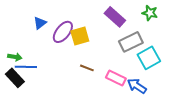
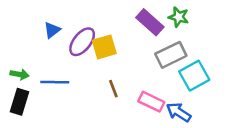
green star: (150, 13) -> (179, 17), moved
blue line: (26, 67) -> (55, 82), moved
brown line: (87, 68) -> (113, 89), turned 48
black rectangle: (15, 78) -> (20, 102), turned 60

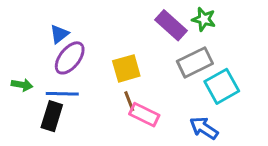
purple ellipse: (82, 42) -> (70, 58), moved
yellow square: (104, 47) -> (126, 68), moved
black rectangle: (20, 102) -> (52, 116), moved
pink rectangle: (151, 102) -> (144, 115), moved

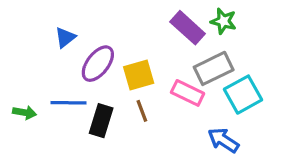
purple ellipse: (70, 58) -> (98, 64), moved
green arrow: (22, 85) -> (24, 113), moved
pink rectangle: (144, 115) -> (188, 93), moved
black rectangle: (52, 116) -> (101, 121), moved

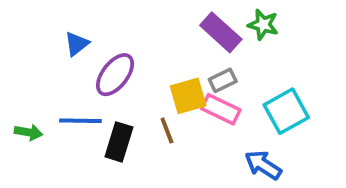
gray rectangle: (214, 68) -> (223, 80), moved, size x0.6
yellow square: (139, 75) -> (188, 96), moved

